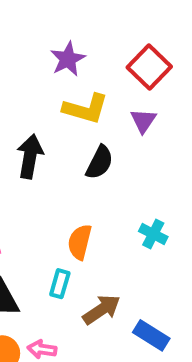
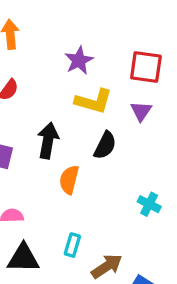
red square: (149, 67) -> (146, 67), turned -36
orange semicircle: (80, 242) -> (69, 180), moved

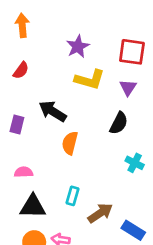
black arrow: (48, 140) -> (53, 111), turned -68
black semicircle: (105, 145) -> (119, 123), moved

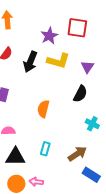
red square: (132, 52) -> (77, 28), moved
black arrow: (53, 111) -> (30, 62), moved, turned -100
brown arrow: (100, 213) -> (77, 154), moved

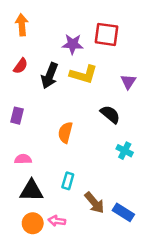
purple star: (49, 36) -> (73, 44), turned 30
purple triangle: (87, 67) -> (128, 82), moved
black semicircle: (80, 94) -> (110, 114), turned -78
brown arrow: (77, 154) -> (94, 203), moved, turned 84

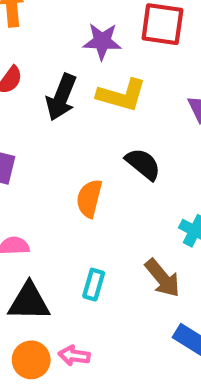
black semicircle: (110, 114) -> (143, 164), moved
brown arrow: (94, 203) -> (162, 278), moved

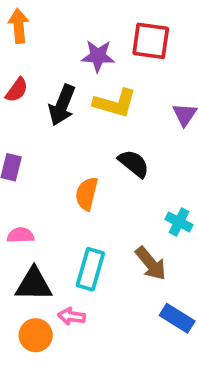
cyan rectangle: (94, 285) -> (90, 269), size x1.5
pink arrow: (74, 356) -> (71, 316), moved

